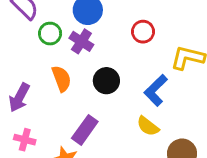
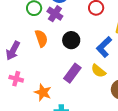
purple rectangle: (85, 130) -> (72, 73), moved

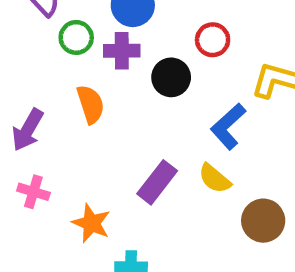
purple cross: (55, 14) -> (122, 51), turned -35
black circle: (71, 40) -> (171, 77), moved

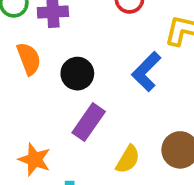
black circle: (171, 77) -> (77, 74), moved
yellow semicircle: (215, 179) -> (128, 159), moved, turned -96

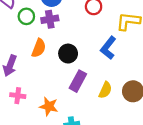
orange semicircle: (29, 59) -> (39, 48), turned 48
yellow semicircle: (128, 159) -> (105, 90), moved

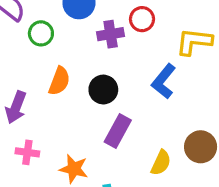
purple cross: (50, 19) -> (111, 34), moved
yellow semicircle: (105, 90) -> (161, 163), moved

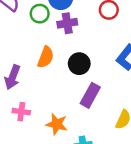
green circle: (41, 33) -> (40, 14), moved
purple cross: (111, 34) -> (67, 23), moved

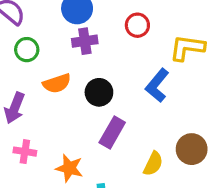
green circle: (40, 14) -> (27, 50), moved
orange semicircle: (46, 57) -> (57, 83), turned 50

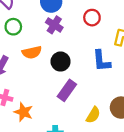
purple cross: (85, 41) -> (54, 25), turned 35
blue L-shape: (157, 85) -> (101, 61), turned -50
orange star: (69, 168) -> (23, 112), moved

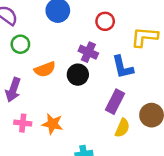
purple cross: (54, 25) -> (88, 52), moved
purple rectangle: (67, 90) -> (115, 102), moved
orange star: (23, 112) -> (52, 124), moved

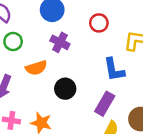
purple cross: (88, 52) -> (60, 42), moved
black circle: (78, 75) -> (65, 89), moved

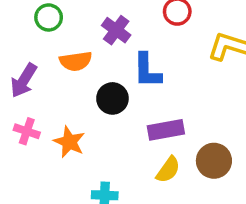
blue L-shape: (114, 70) -> (147, 71), moved
purple rectangle: (105, 104) -> (166, 130), turned 40

